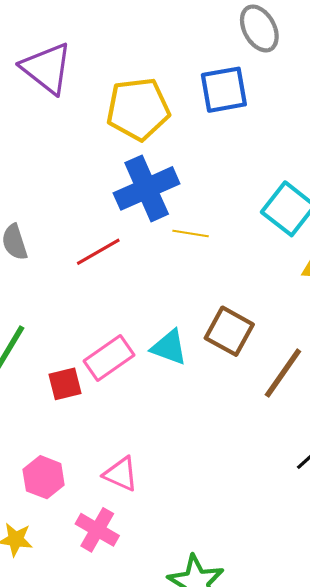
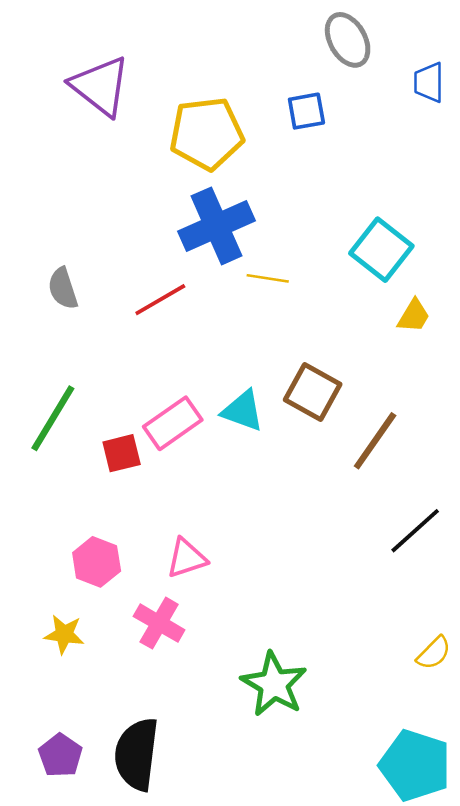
blue square: (224, 90) -> (306, 111), size x0.7
pink triangle: (121, 474) -> (187, 558), turned -42

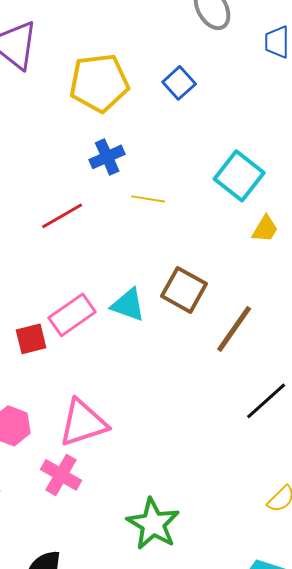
blue square: (306, 111) -> (179, 83), moved, turned -32
blue cross: (216, 226) -> (107, 157), size x0.6
pink triangle: (187, 558) -> (83, 423), size x1.5

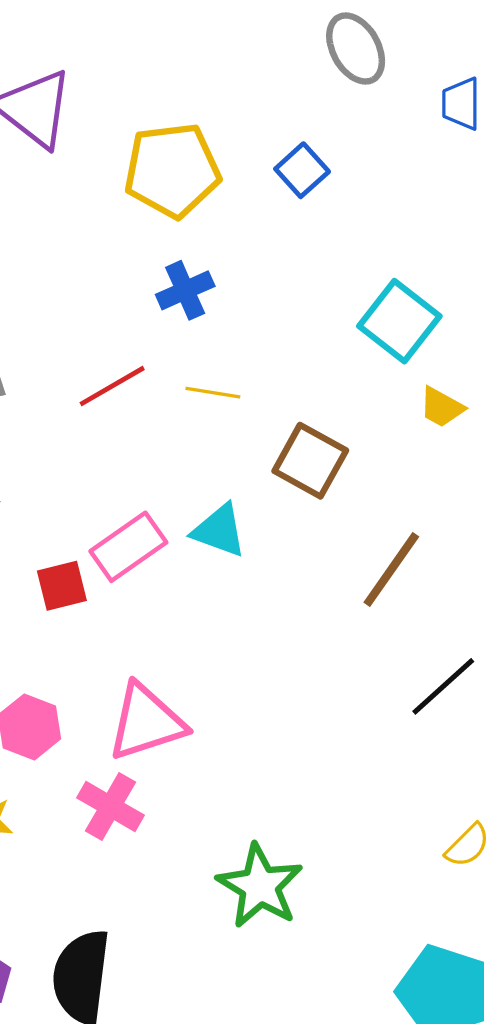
yellow line: (148, 199) -> (213, 393), moved
yellow trapezoid: (265, 229) -> (442, 407), turned 88
brown square: (184, 290) -> (310, 461), moved

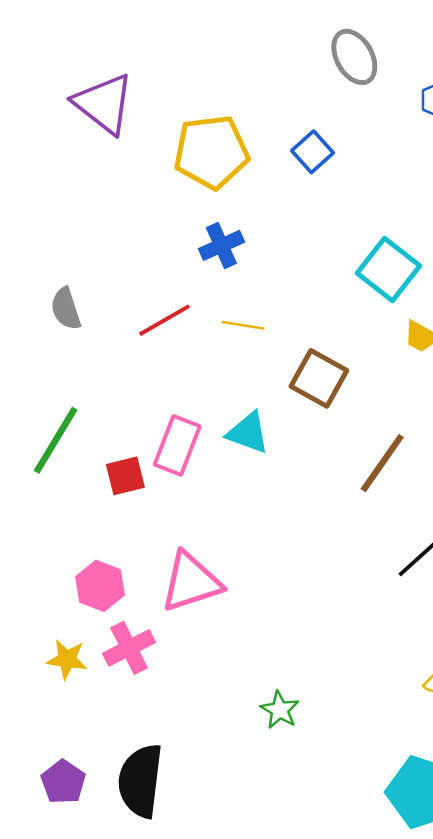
pink rectangle: (128, 547) -> (177, 445), turned -34
pink cross: (111, 806) -> (129, 648), moved, turned 33
green star: (260, 886) -> (280, 710), size x0.6

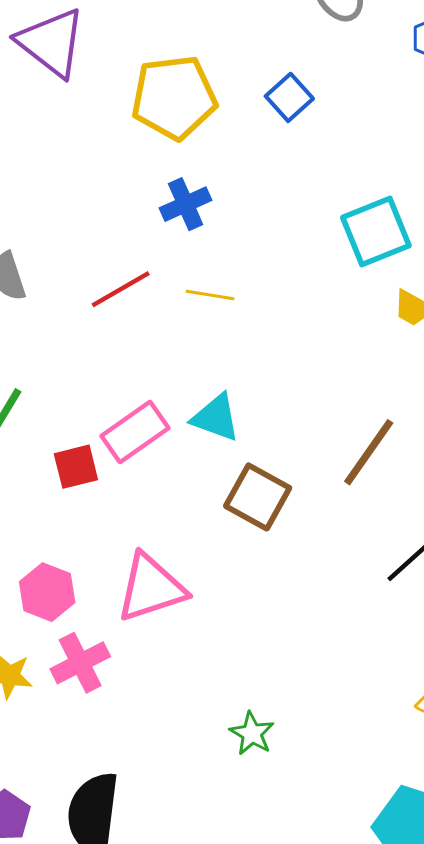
cyan square: (388, 270) -> (376, 232), turned 30
brown square: (319, 378) -> (258, 497), moved
pink rectangle: (177, 445) -> (135, 432), turned 34

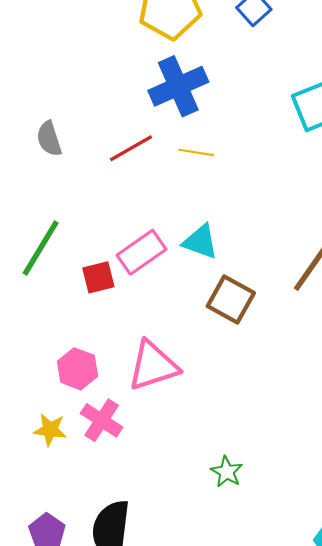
blue cross: (186, 204) -> (178, 86), size x1.6
pink cross: (80, 663) -> (102, 420), turned -30

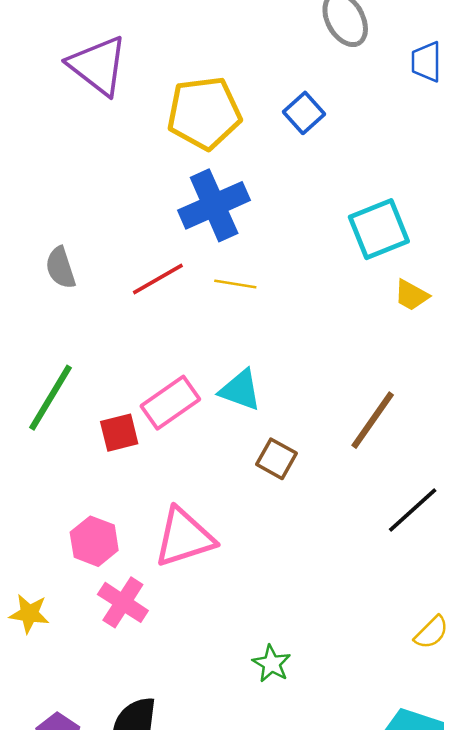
brown square: (231, 299) -> (277, 459), size x0.7
yellow star: (50, 430) -> (29, 614), moved

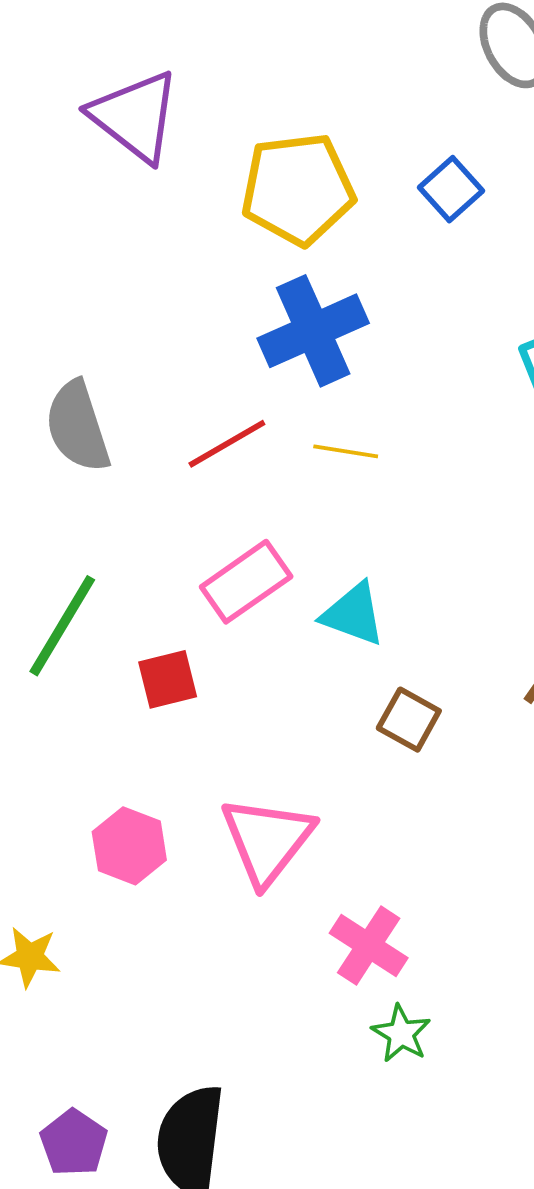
gray semicircle: (60, 268) -> (78, 427), size x1.4
pink rectangle: (170, 403) -> (246, 582), moved
pink triangle: (184, 537) -> (267, 840), turned -34
pink cross: (123, 602) -> (369, 945), moved

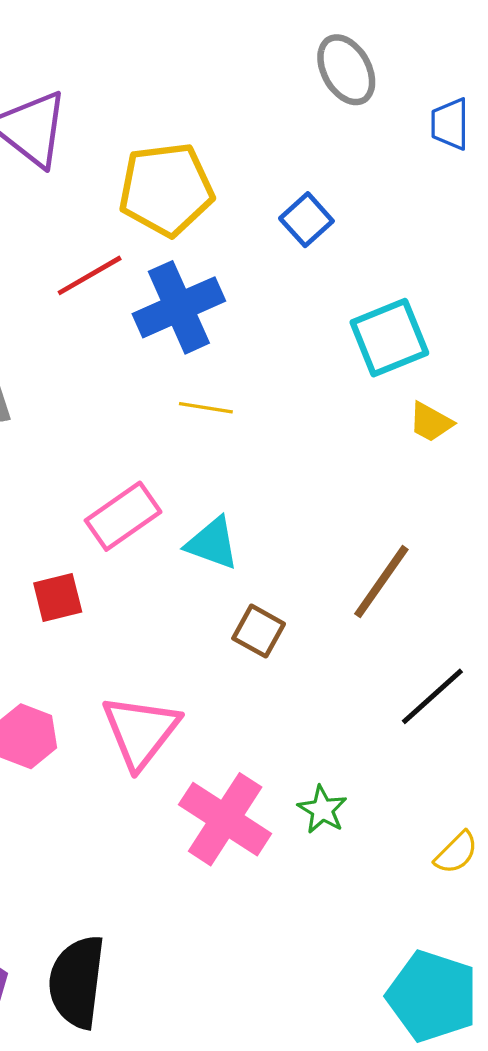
blue square: (451, 189) -> (306, 220), moved
red line: (227, 444) -> (90, 275), moved
pink cross: (369, 945) -> (225, 819), size x1.4
green star: (401, 1034) -> (322, 810), moved

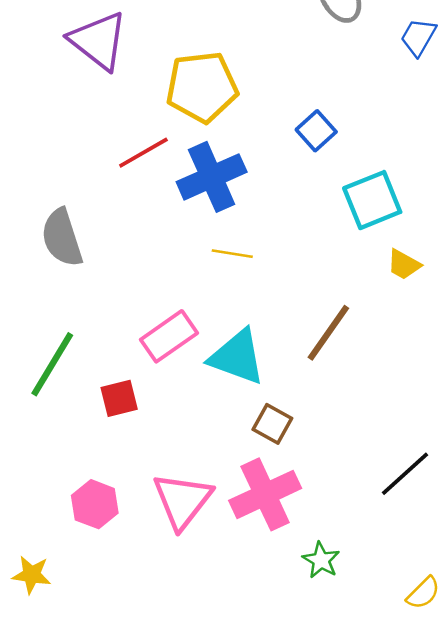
blue trapezoid: (450, 124) -> (418, 37), turned 30
blue square: (306, 220) -> (316, 131), moved
cyan triangle: (212, 543) -> (237, 357), size x1.4
brown line: (381, 582) -> (328, 333), moved
pink cross: (225, 819) -> (265, 494), moved, turned 32

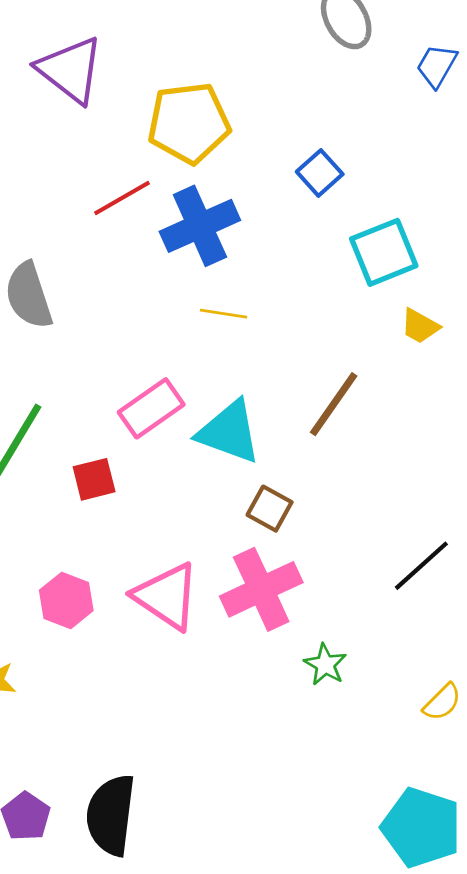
pink triangle: (182, 501) -> (167, 596), turned -34

